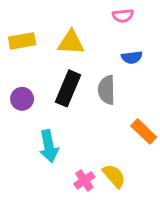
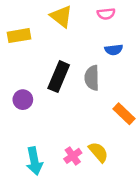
yellow triangle: (71, 42) -> (61, 16), moved, turned 35
purple circle: (22, 99) -> (23, 100), moved
cyan arrow: (49, 146) -> (34, 161), moved

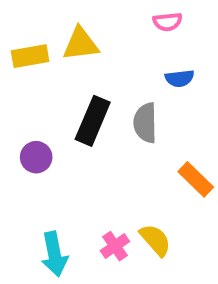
yellow triangle: (61, 16) -> (81, 44), moved, turned -45

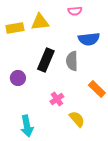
pink semicircle: (167, 22) -> (75, 11), moved
blue semicircle: (180, 78) -> (89, 39), size x1.5
pink cross: (115, 246) -> (57, 99), moved

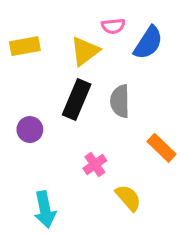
pink semicircle: (75, 11) -> (113, 26), moved
yellow triangle: (40, 22) -> (85, 51), moved, turned -30
blue semicircle: (89, 39) -> (148, 43), moved, turned -50

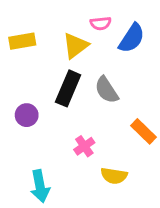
gray semicircle: (120, 101) -> (107, 90), turned -32
yellow semicircle: (128, 198) -> (114, 176), turned 140

